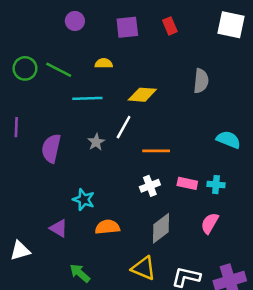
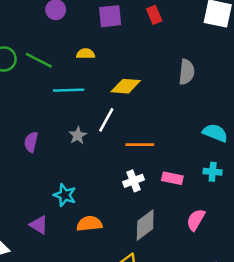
purple semicircle: (51, 148) -> (31, 142), size x0.7
cyan cross: (216, 185) -> (213, 172), moved

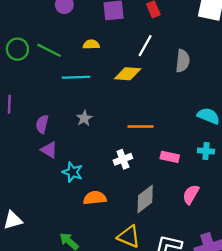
white line: (106, 120) -> (145, 46), moved
white cross: (133, 181) -> (123, 159), moved
purple triangle: (39, 225) -> (49, 150), moved

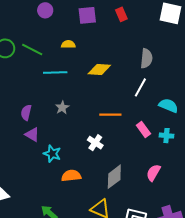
white line: (145, 46) -> (140, 87), moved
pink rectangle: (170, 157) -> (143, 130), moved, turned 42
white cross: (123, 159) -> (95, 143), turned -35

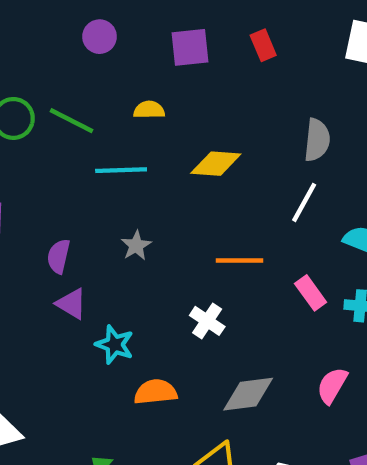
gray diamond: (114, 177) -> (248, 394), turned 30

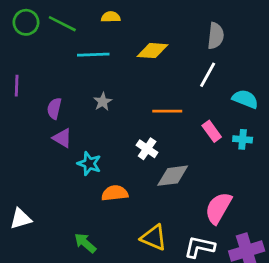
pink semicircle: (332, 385) -> (218, 208), moved, size x1.4
gray diamond: (248, 394) -> (173, 176), moved

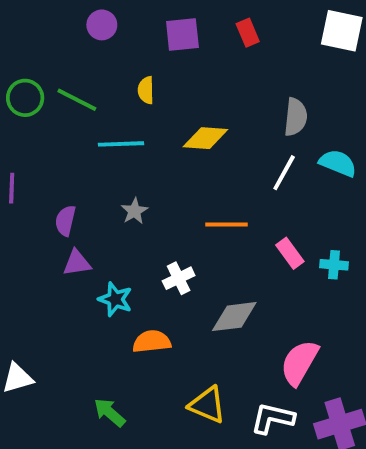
yellow semicircle: (111, 17) -> (146, 90), turned -90
cyan semicircle: (245, 99) -> (338, 163), moved
purple triangle: (62, 138) -> (77, 263), turned -40
white cross: (147, 149) -> (179, 278), moved, turned 30

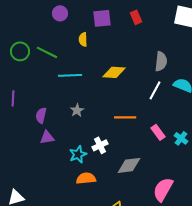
yellow semicircle: (146, 90) -> (83, 39), moved
cyan cross: (334, 265) -> (181, 138), turned 32
cyan star: (115, 299) -> (78, 154), moved, turned 30

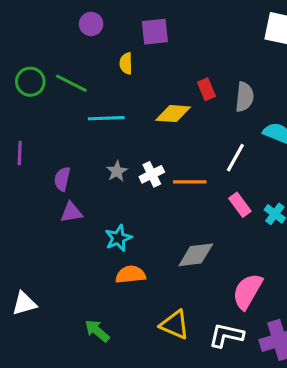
red rectangle: (136, 17) -> (206, 89), moved
white line: (155, 90) -> (235, 158), moved
white cross: (100, 145) -> (152, 174), moved

